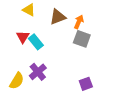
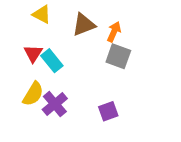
yellow semicircle: (17, 81) -> (33, 94), moved
purple square: (86, 84) -> (108, 111), moved

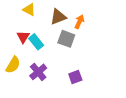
gray square: (118, 56) -> (66, 39), moved
yellow semicircle: (33, 94) -> (13, 65), moved

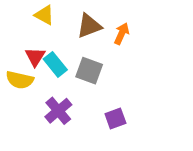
gray square: (66, 39) -> (89, 71), moved
yellow semicircle: (13, 65) -> (20, 80), moved, turned 72

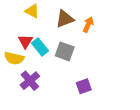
purple cross: (58, 111) -> (30, 81), moved

